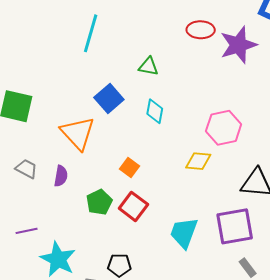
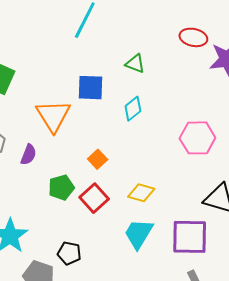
blue square: (109, 98) -> (90, 88), turned 32
cyan diamond: (155, 111) -> (133, 109), turned 30
yellow diamond: (198, 161) -> (141, 193), moved

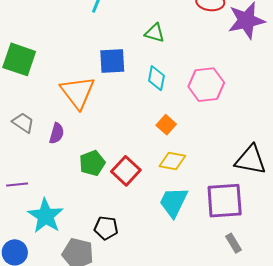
cyan diamond: (133, 109) -> (156, 78), turned -35
pink hexagon: (197, 138) -> (206, 85), moved
orange square: (98, 159) -> (166, 125), moved

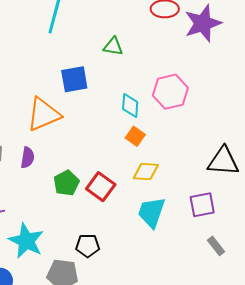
cyan diamond: (156, 78) -> (130, 105), moved
orange triangle: (78, 92) -> (44, 114), turned 51
purple square: (225, 201) -> (202, 205), size x0.7

